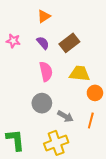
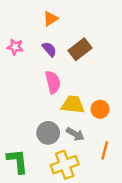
yellow trapezoid: (80, 74) -> (73, 105), moved
orange circle: (95, 93) -> (100, 109), moved
gray circle: (42, 103) -> (48, 133), moved
orange line: (91, 120) -> (105, 151), moved

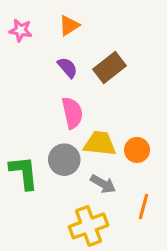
pink star: (15, 47) -> (21, 30), moved
gray circle: (48, 133) -> (64, 160), moved
green L-shape: (18, 161) -> (24, 173), moved

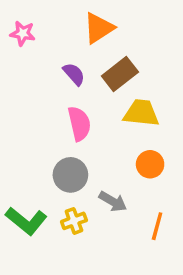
orange triangle: (69, 25) -> (99, 28), moved, size x1.4
yellow trapezoid: (100, 143) -> (141, 113), moved
green L-shape: (24, 173) -> (26, 221), moved, turned 135
yellow cross: (88, 226) -> (74, 221), moved, size x0.6

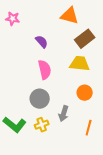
orange triangle: (99, 28) -> (70, 16), moved, turned 48
brown rectangle: (120, 74) -> (85, 39), moved
gray arrow: (113, 201) -> (64, 114), turned 77

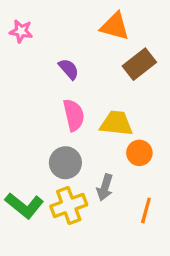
yellow trapezoid: (80, 64) -> (116, 123), moved
yellow cross: (42, 125) -> (69, 205), size x1.5

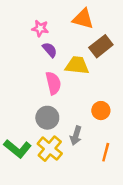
pink star: (21, 31) -> (40, 28), moved
yellow trapezoid: (116, 123) -> (77, 65), moved
yellow cross: (69, 205) -> (50, 149), turned -30

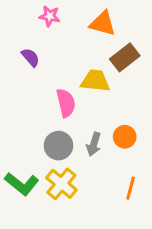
pink star: (40, 28) -> (50, 16), moved
purple semicircle: (50, 50) -> (31, 57), moved
gray arrow: (76, 136) -> (94, 144), moved

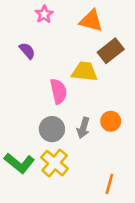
pink star: (50, 16) -> (44, 14), turned 30
orange line: (131, 188) -> (109, 184), moved

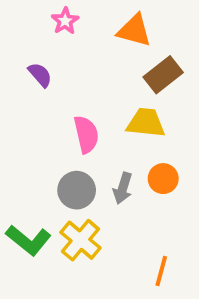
yellow trapezoid: (85, 72) -> (146, 123), moved

